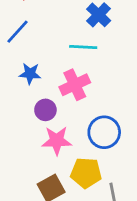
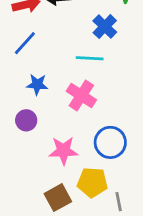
pink cross: (75, 85) -> (81, 96), turned -32
purple circle: (45, 110) -> (26, 120), moved

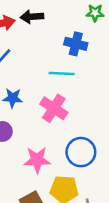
blue cross: (105, 27) -> (76, 44), turned -30

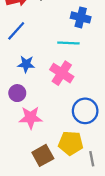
pink star: (37, 160) -> (31, 118), moved

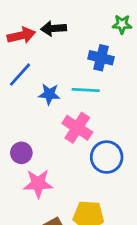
blue star: (26, 64) -> (49, 94), moved
blue circle: (85, 111) -> (107, 157), moved

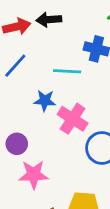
cyan line: (86, 90) -> (67, 71), moved
blue star: (49, 94) -> (45, 101), moved

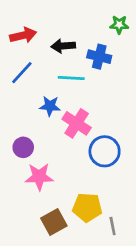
black arrow: (49, 20) -> (63, 46), moved

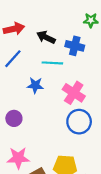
black arrow: (63, 46) -> (46, 37), turned 30
pink cross: (77, 123) -> (74, 93), moved
pink star: (39, 177) -> (18, 158), moved

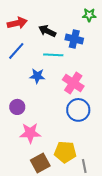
pink star: (18, 158) -> (30, 133), moved

